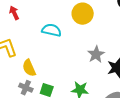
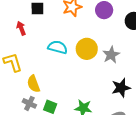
yellow circle: (83, 14) -> (87, 49), moved
gray star: (96, 54) -> (111, 55), moved

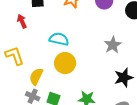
yellow circle: (87, 49) -> (65, 63), moved
yellow semicircle: (34, 84) -> (36, 77), turned 48

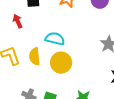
yellow semicircle: (36, 77) -> (35, 56), moved, turned -30

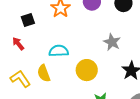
yellow circle: (61, 63) -> (87, 70), moved

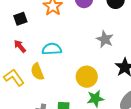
red arrow: (18, 44) -> (20, 46), moved
yellow circle: (87, 70) -> (87, 77), moved

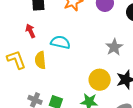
yellow circle: (87, 77) -> (100, 80), moved

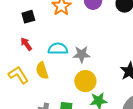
gray star: (114, 47) -> (82, 54), moved, turned -30
yellow circle: (100, 80) -> (85, 81), moved

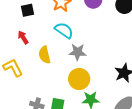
cyan semicircle: (58, 49) -> (64, 30), moved, turned 30
yellow semicircle: (42, 71) -> (45, 55), moved

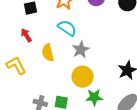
gray star: (77, 52) -> (81, 50), turned -30

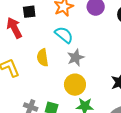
red arrow: (26, 35) -> (14, 28), moved, size x1.5

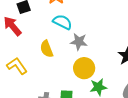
gray star: (76, 58) -> (79, 42), turned -30

